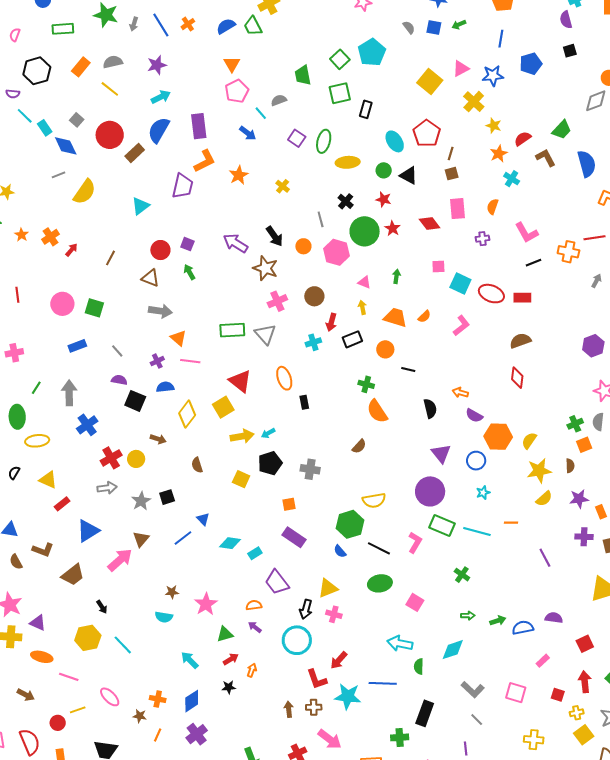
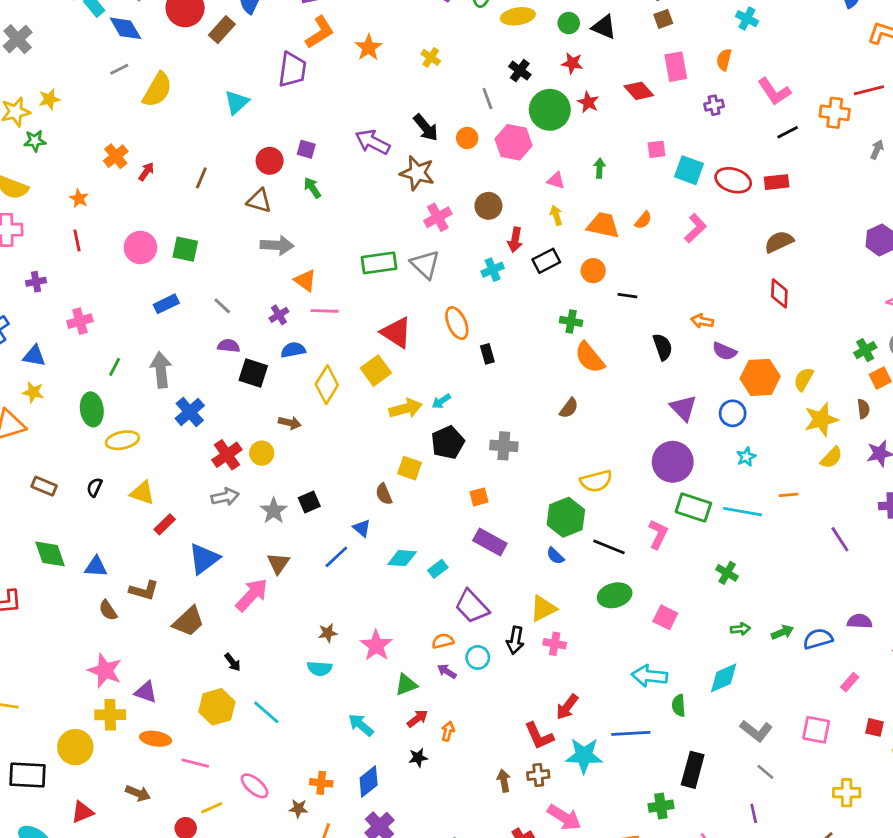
orange star: (22, 235) -> (79, 198), moved
brown semicircle: (197, 465) -> (384, 494), moved
cyan circle: (297, 640) -> (478, 657), moved, size x0.6

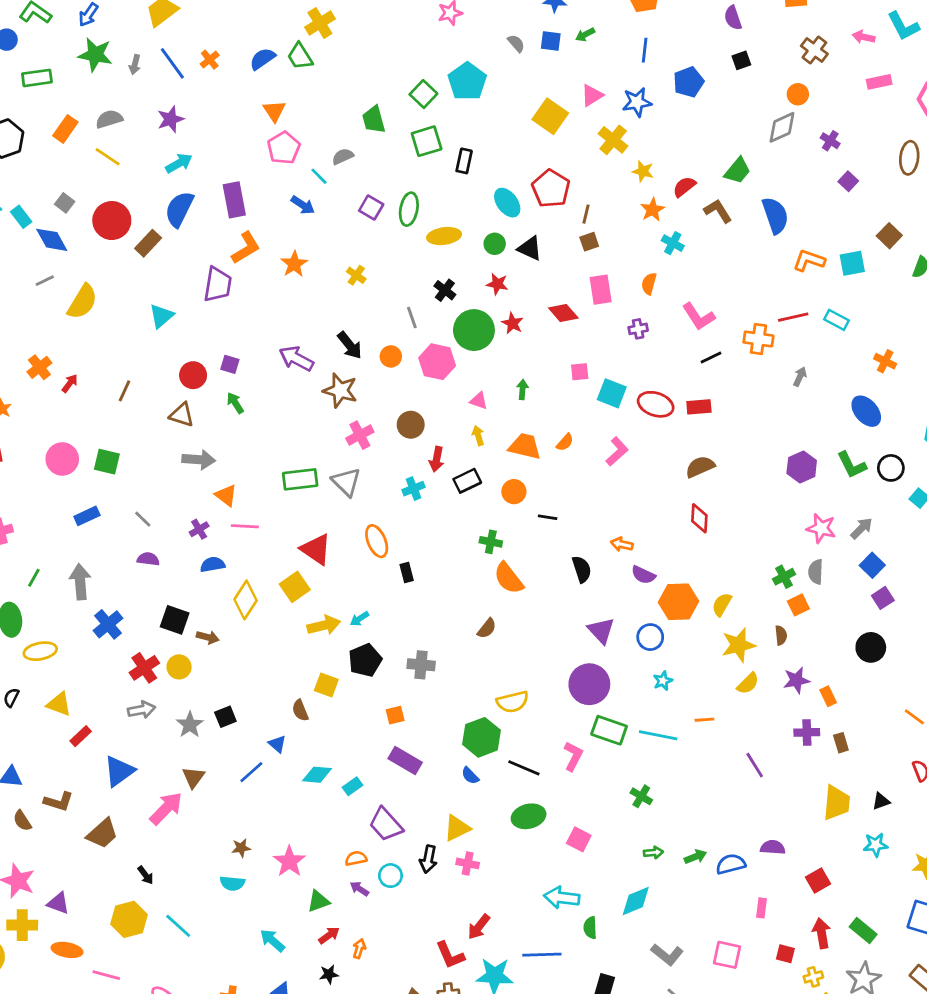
black square: (253, 373) -> (175, 620), moved
pink rectangle: (850, 682) -> (761, 908), turned -36

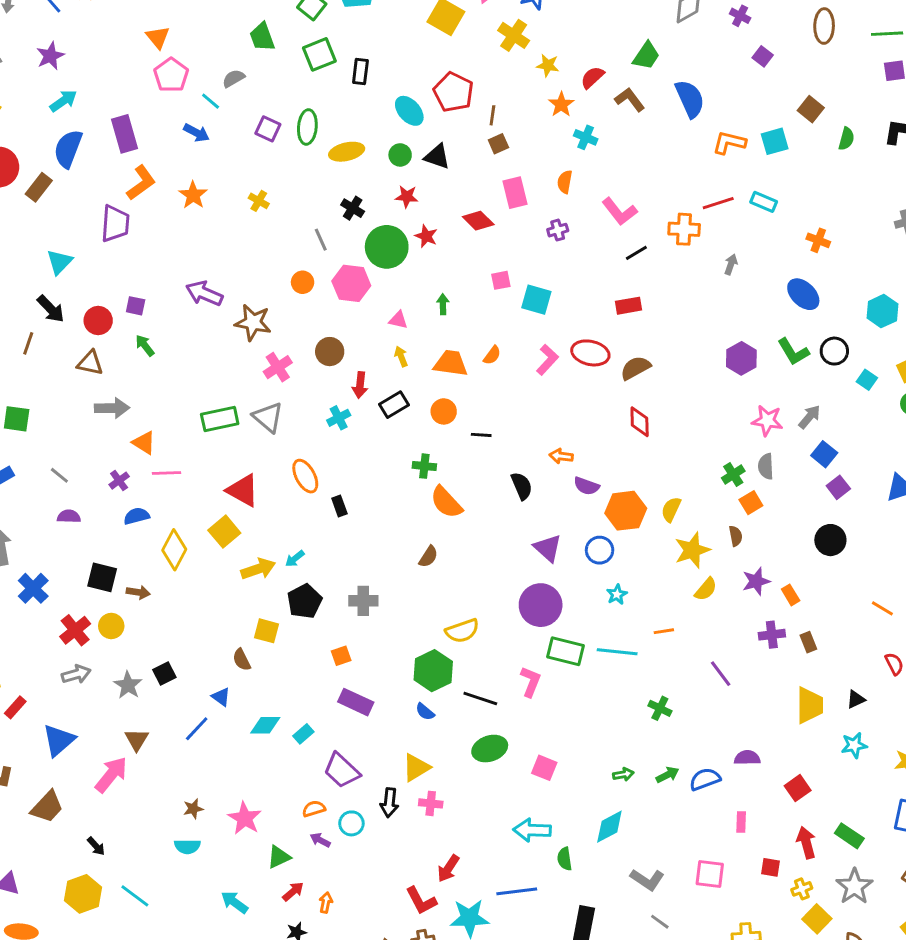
black arrow: (350, 345) -> (51, 309), moved
red ellipse: (656, 404) -> (590, 353), moved
green cross: (641, 796) -> (660, 708), moved

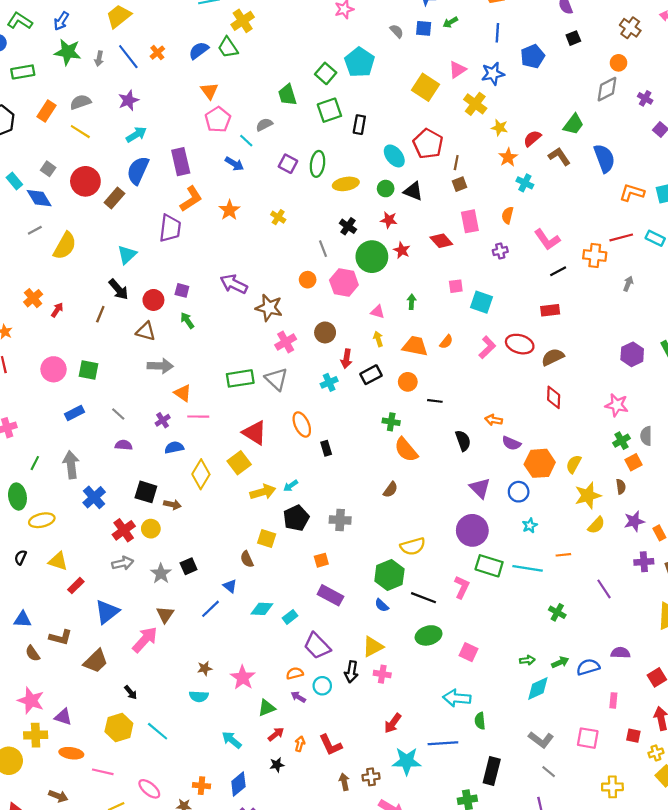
pink star: (767, 421) -> (617, 405), moved
cyan diamond: (609, 827) -> (538, 689), moved
red L-shape: (421, 901) -> (331, 745), moved

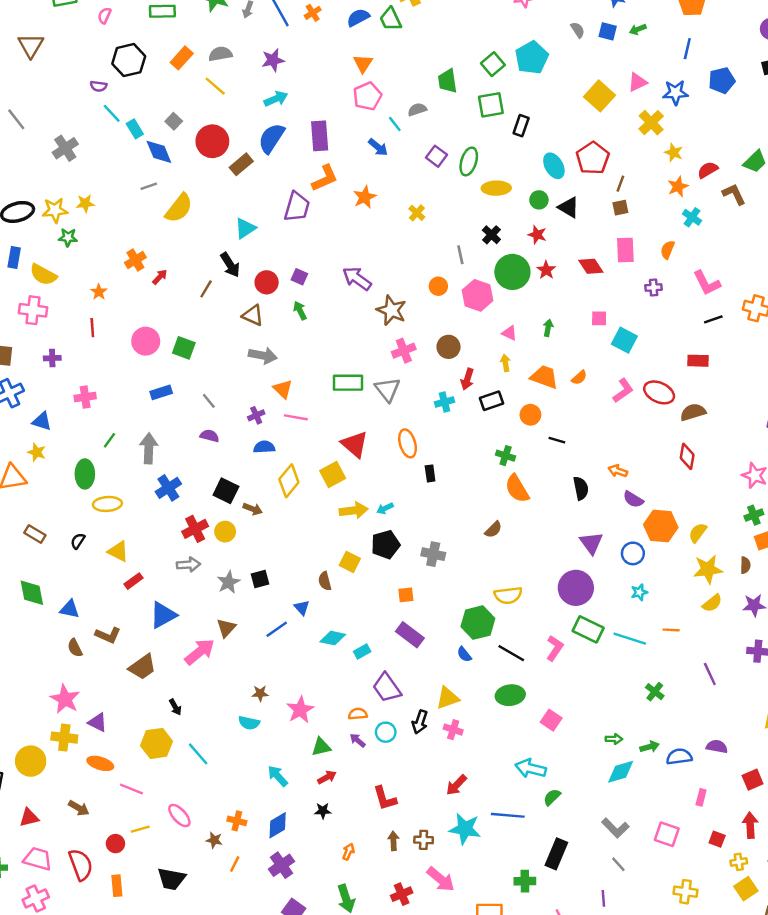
green semicircle: (480, 721) -> (552, 797), turned 42
orange arrow: (300, 744) -> (348, 852), moved

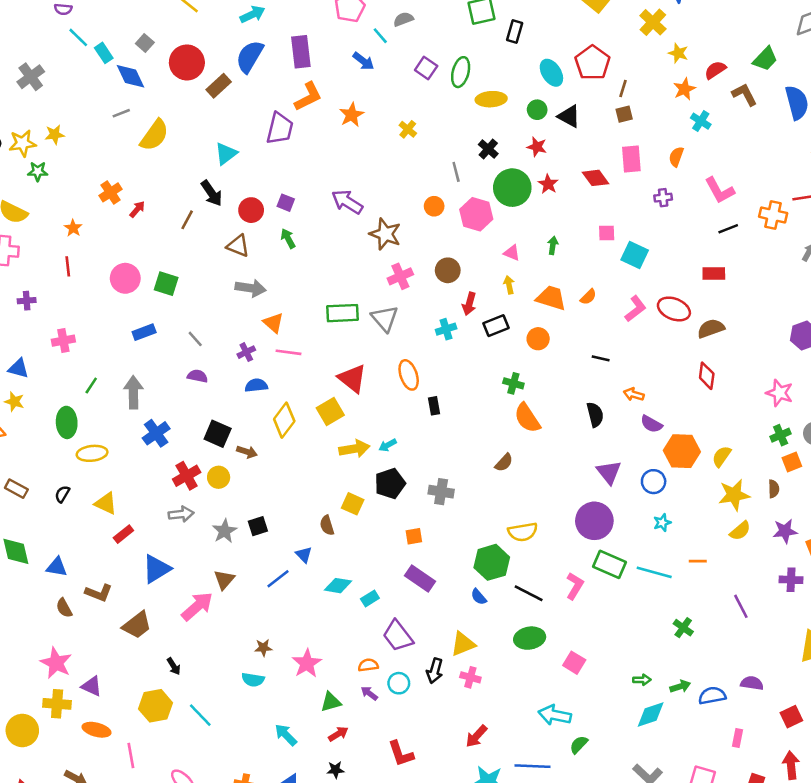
black line: (557, 440) -> (601, 358), moved
pink line: (131, 789) -> (131, 756), turned 60

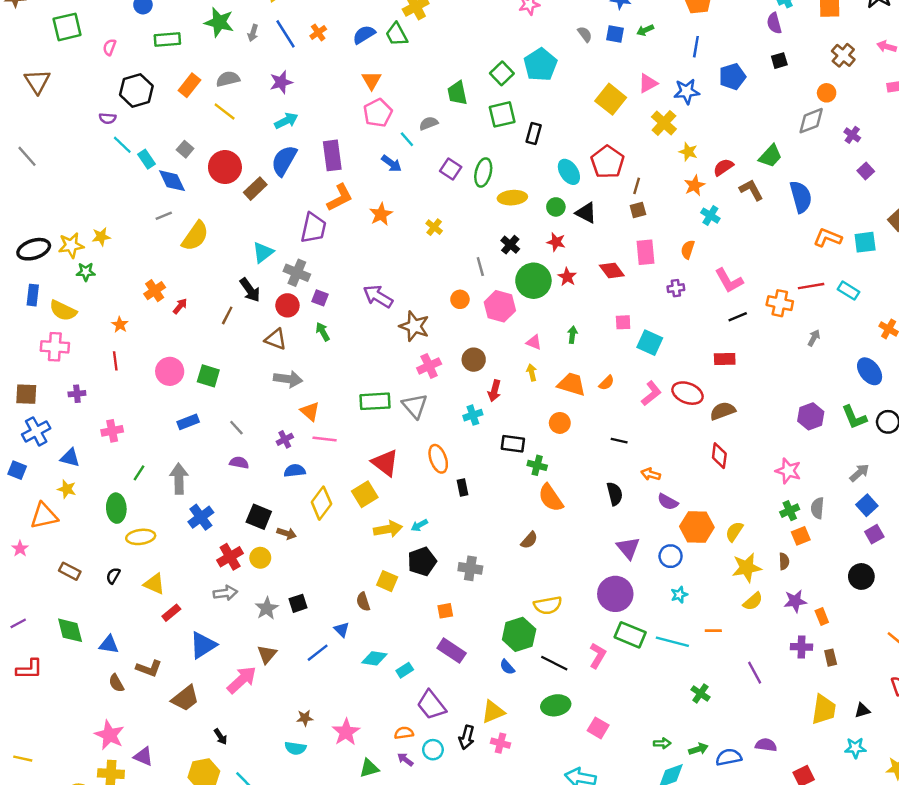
gray cross: (31, 77) -> (297, 273), moved, turned -30
black rectangle: (496, 326) -> (513, 444), moved, turned 30

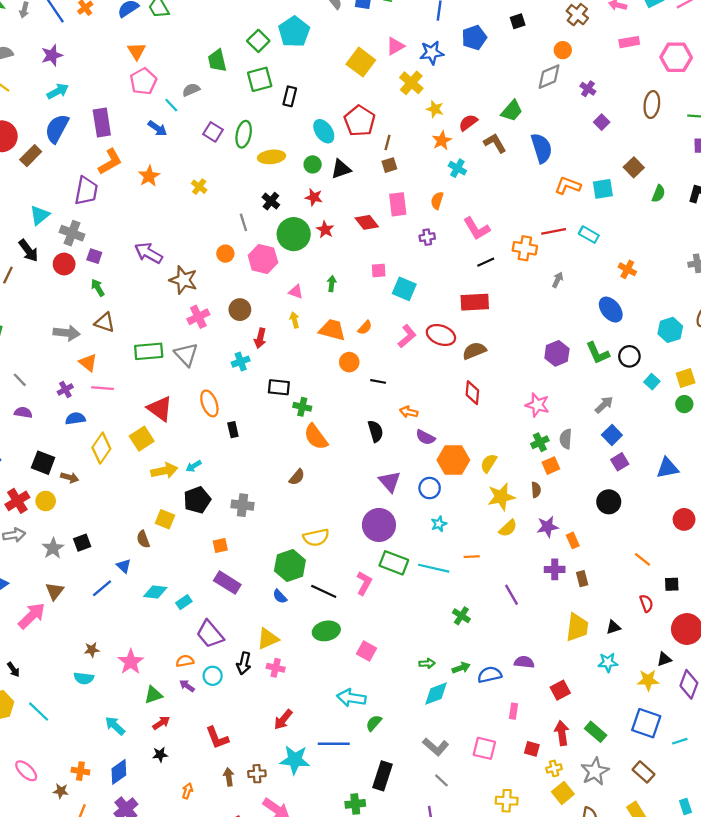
black triangle: (586, 213) -> (341, 169), turned -45
brown triangle: (276, 339) -> (105, 322), moved
red rectangle: (725, 359) -> (475, 302), size x1.4
orange circle: (560, 423) -> (349, 362), moved

